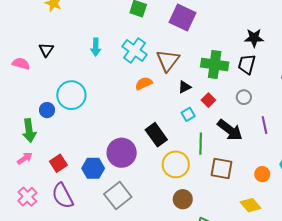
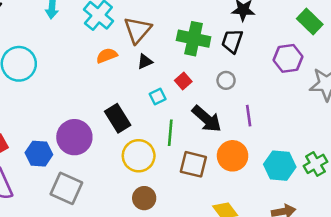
black triangle: (185, 87) -> (145, 62), moved
orange circle: (262, 174) -> (233, 156), moved, size x1.6
gray square: (118, 196) -> (66, 188), turned -32

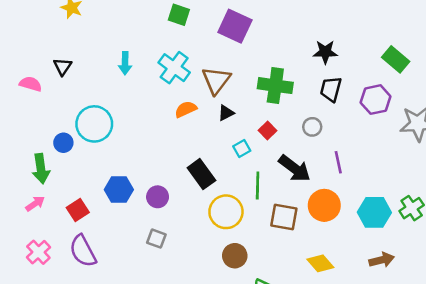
black trapezoid: (232, 41) -> (331, 89), moved
purple circle: (74, 137) -> (158, 197), size x0.6
blue hexagon: (39, 154) -> (119, 190), moved
gray square: (66, 188) -> (156, 239), moved, size x0.6

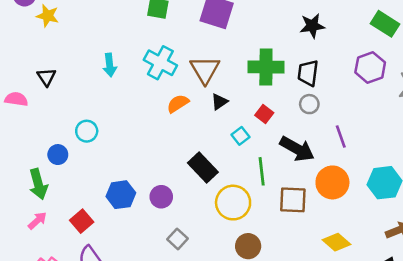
black trapezoid: (331, 89) -> (308, 73), moved
cyan circle: (94, 124) -> (87, 131), size x0.6
gray square: (156, 239) -> (177, 239), moved, turned 30

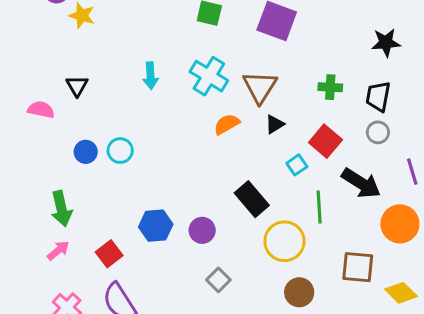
green cross: (266, 67) -> (330, 87), size x0.6
red square: (264, 114) -> (325, 141), size x1.5
blue circle: (58, 155) -> (86, 152), moved
brown square: (293, 200) -> (358, 267), moved

